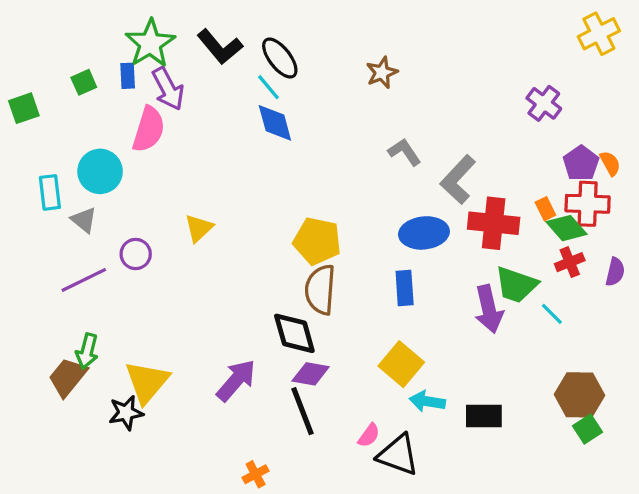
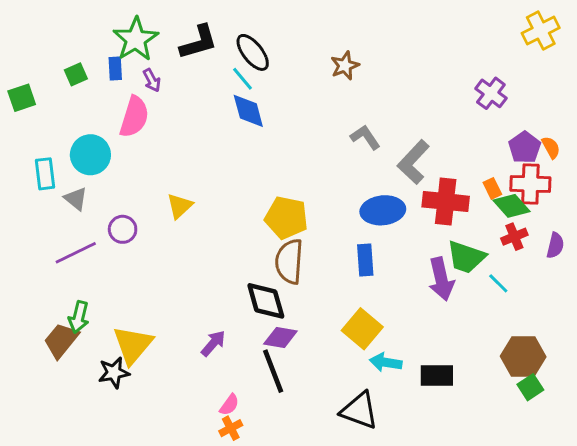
black L-shape: (220, 47) -> (199, 42), turned -66
purple arrow: (168, 89) -> (152, 80), size x0.6
purple arrow: (236, 380) -> (213, 343), size x0.7
pink semicircle: (369, 435) -> (229, 405), moved

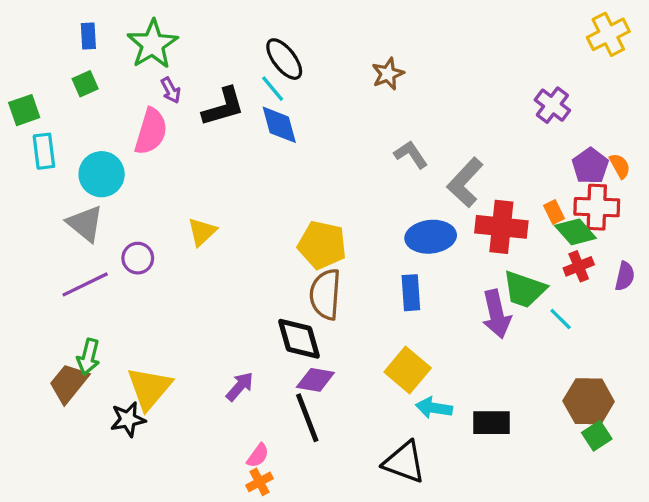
black L-shape: (199, 42) -> (223, 107), moved
blue rectangle: (115, 69) -> (88, 36), moved
cyan rectangle: (45, 174) -> (44, 151), moved
gray triangle: (76, 199) -> (85, 224), size x1.4

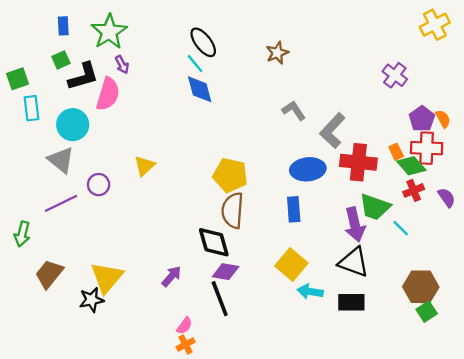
black L-shape: (223, 107) -> (83, 76), moved
purple semicircle: (625, 276) -> (447, 198), turned -48
green arrow: (88, 357) -> (22, 234), moved
black triangle: (404, 462) -> (354, 262), moved

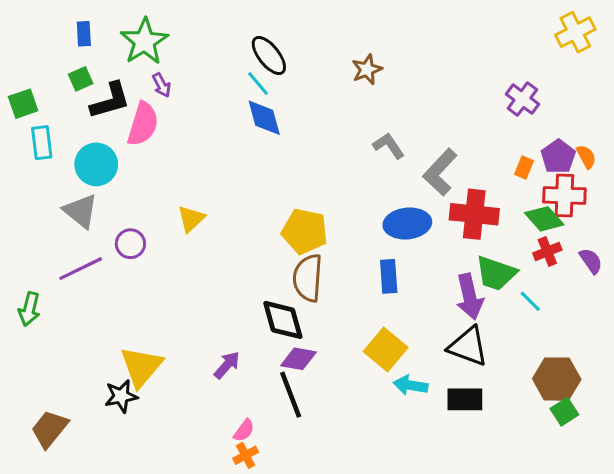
orange rectangle: (396, 152) -> (524, 167), moved, turned 49
brown trapezoid: (49, 274) -> (50, 429), moved

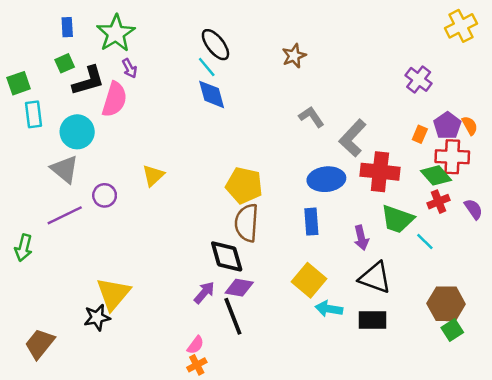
purple arrow: (470, 297) -> (361, 238), moved, size x0.7
purple arrow: (227, 365) -> (204, 293), moved

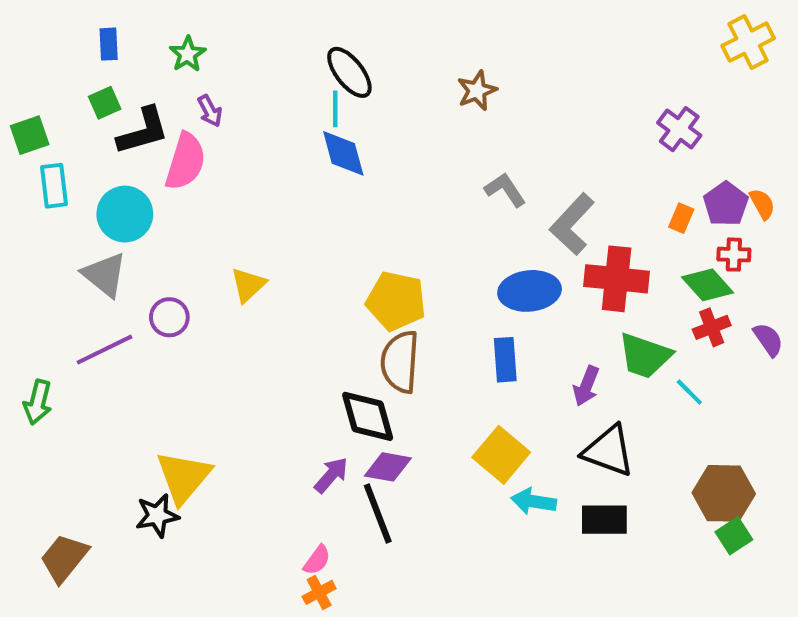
green star: (116, 33) -> (188, 54), size x0.6
cyan line: (207, 67) -> (335, 109), turned 40
red cross: (452, 157) -> (734, 255), size x0.6
purple arrow: (361, 238) -> (586, 386), turned 35

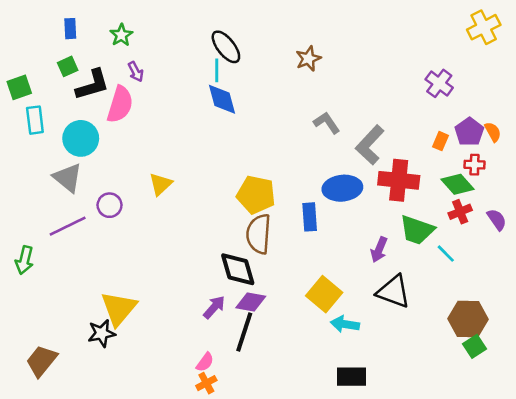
blue rectangle: (505, 360) -> (310, 217), moved
black line: (378, 514) -> (244, 332), turned 39
black rectangle: (604, 520) -> (352, 377), moved

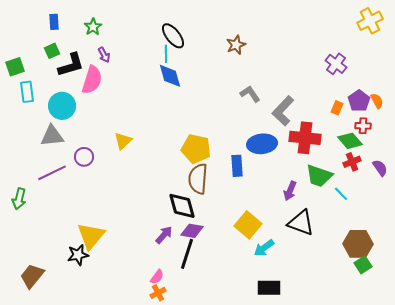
gray triangle: (68, 178) -> (52, 136), turned -45
cyan arrow: (345, 324) -> (264, 248), turned -45

